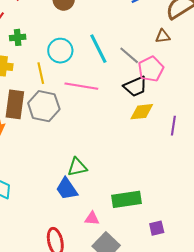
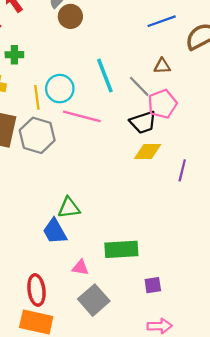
brown triangle: (163, 36) -> (162, 66), moved
cyan circle: (60, 51) -> (60, 89), moved

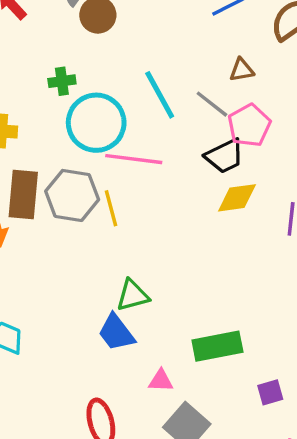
green cross: (14, 55) -> (62, 81), moved
cyan circle: (60, 89) -> (96, 123), size x1.4
yellow line: (37, 97) -> (111, 208), moved

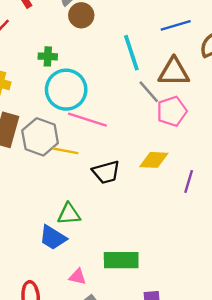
brown triangle: (242, 70) -> (174, 72), size x1.8
cyan line: (160, 95) -> (131, 53), moved
black trapezoid: (225, 156) -> (106, 172), moved
yellow line: (111, 208) -> (65, 151), turned -75
blue trapezoid: (116, 333) -> (53, 238), turned -32

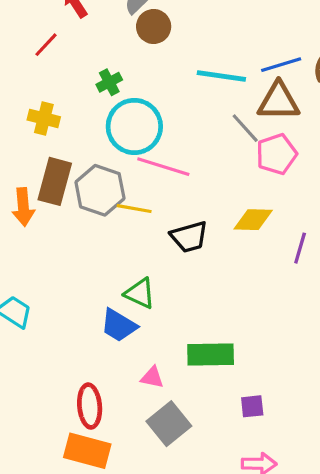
blue line: (176, 25) -> (281, 65), moved
cyan line: (131, 53) -> (221, 76), turned -63
green cross: (48, 56) -> (109, 82), turned -30
green triangle: (69, 214) -> (140, 293), turned 30

